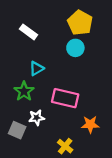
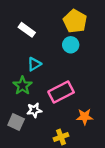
pink rectangle: (65, 98) -> (61, 92), turned -40
yellow cross: (65, 146) -> (61, 137), turned 32

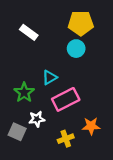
yellow pentagon: (75, 21) -> (81, 23), turned -30
cyan triangle: (34, 64) -> (50, 77), moved
yellow cross: (61, 137) -> (66, 139), moved

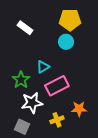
white star: (37, 119) -> (32, 103), size x1.5
gray square: (17, 132) -> (22, 127), moved

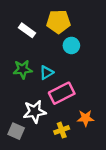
yellow pentagon: (70, 20) -> (58, 22), moved
green star: (21, 80) -> (23, 69), moved, turned 30
gray square: (22, 127) -> (16, 131), moved

